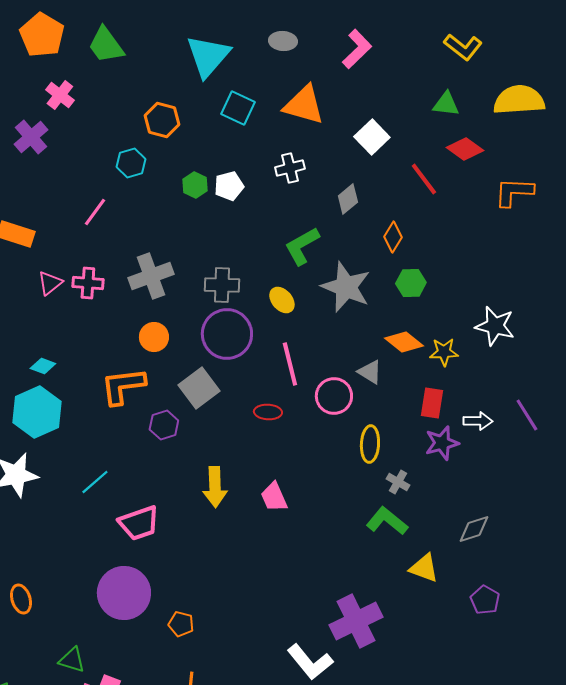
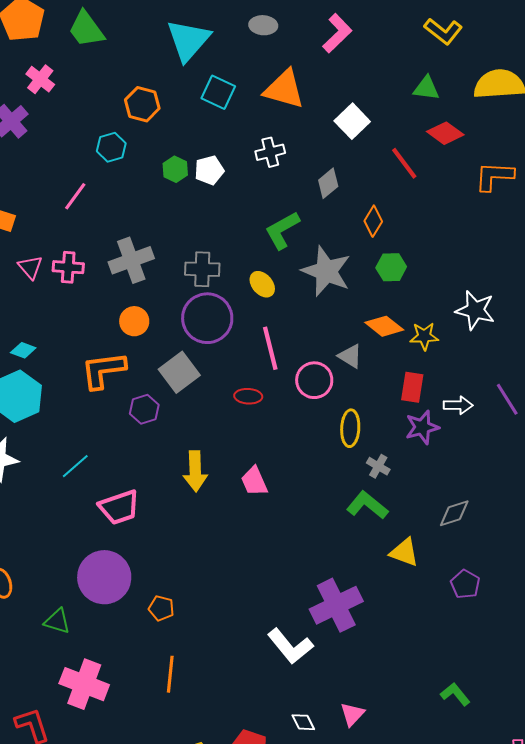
pink triangle: (50, 283) -> (30, 267), turned -32
green triangle: (72, 660) -> (57, 621), moved

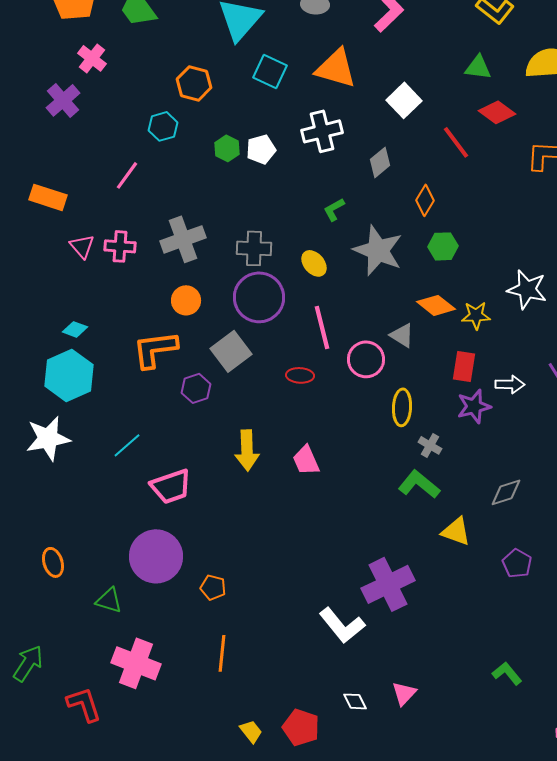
white cross: (270, 152) -> (322, 131), size x1.4
green L-shape: (282, 230) -> (334, 209), size x0.6

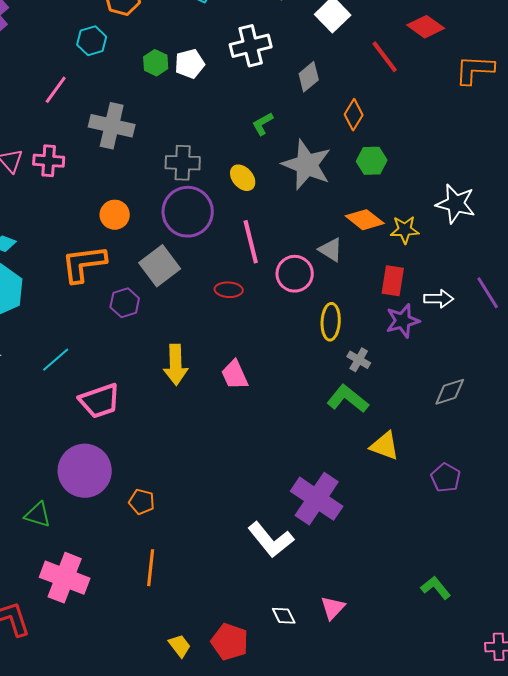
gray cross: (183, 239) -> (112, 126), moved, turned 33
gray diamond: (506, 492) -> (450, 392), moved
purple cross: (388, 584) -> (317, 499), turned -30

